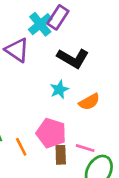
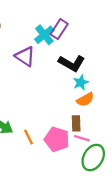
cyan star: (59, 90) -> (81, 82), moved
pink pentagon: (51, 133) -> (57, 139), moved
brown rectangle: (61, 155) -> (76, 123), moved

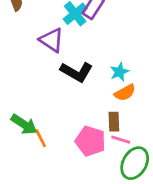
black L-shape: (72, 63) -> (77, 72), moved
orange line: (28, 137) -> (41, 138), moved

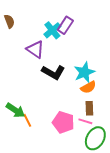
cyan star: (119, 72) -> (84, 72), size x1.5
brown rectangle: (114, 122) -> (89, 108), moved

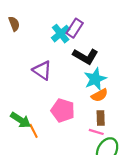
purple triangle: (35, 49) -> (42, 70), moved
black L-shape: (53, 72) -> (85, 56), moved
pink pentagon: (63, 122) -> (63, 110), moved

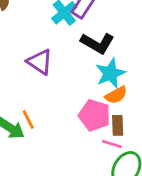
pink pentagon: (63, 110) -> (95, 115), moved
orange line: (34, 131) -> (28, 120), moved

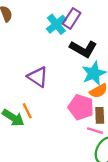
purple triangle: (40, 62) -> (38, 77), moved

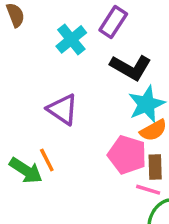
cyan cross: (56, 24) -> (71, 39), moved

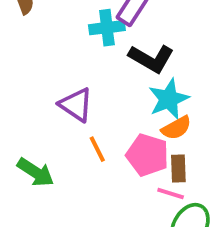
cyan cross: (71, 39) -> (107, 28), moved, turned 32
orange line: (47, 160) -> (97, 149), moved

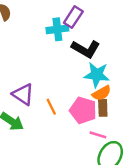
cyan star: (169, 99) -> (97, 75), turned 30
purple triangle: (76, 105) -> (23, 94), moved
brown rectangle: (178, 168) -> (103, 108), moved

